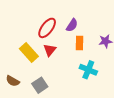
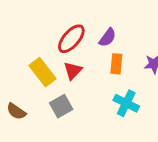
gray square: (40, 85) -> (61, 106), moved

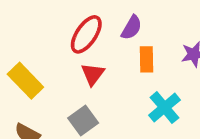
yellow rectangle: (42, 72) -> (25, 81), moved
cyan cross: (126, 103) -> (164, 108), turned 30

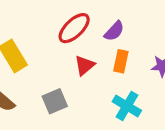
red triangle: (93, 74) -> (85, 65), moved
cyan cross: (164, 108) -> (127, 106), turned -32

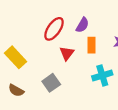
cyan cross: (127, 106) -> (102, 75), turned -36

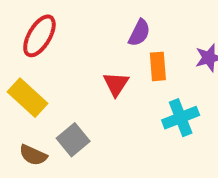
red ellipse: (54, 29) -> (39, 36), moved
gray square: (51, 83) -> (73, 140), moved

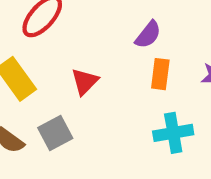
red triangle: (116, 84) -> (85, 82), moved

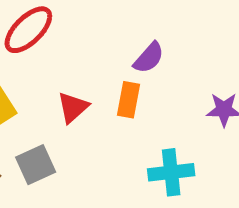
orange rectangle: (160, 74) -> (128, 100), moved

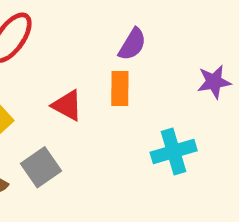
red triangle: (73, 107) -> (67, 105), turned -40

